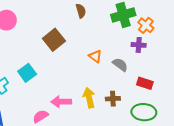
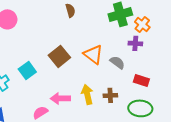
brown semicircle: (81, 11) -> (70, 10), moved
brown square: (54, 40) -> (59, 56), moved
orange triangle: (95, 56) -> (93, 54), size x1.5

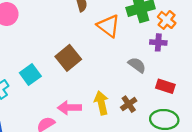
orange triangle: (93, 54) -> (109, 26), moved
brown cross: (110, 95) -> (129, 104), turned -32

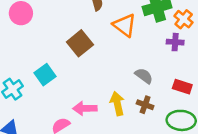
brown square: (68, 58) -> (80, 43), moved
gray semicircle: (137, 65) -> (144, 76), moved
brown cross: (129, 104) -> (145, 105), turned -35

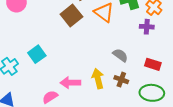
brown square: (80, 43) -> (71, 15), moved

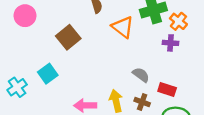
brown square: (71, 15) -> (68, 37), moved
red rectangle: (153, 64) -> (167, 90), moved

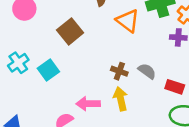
cyan cross: (17, 87) -> (18, 63), moved
brown cross: (142, 102) -> (119, 71), moved

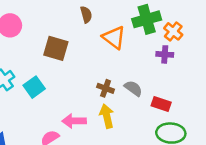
brown square: (70, 31) -> (56, 48), turned -35

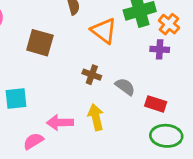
cyan square: (34, 87) -> (16, 99), moved, turned 30
brown cross: (106, 88) -> (92, 75), moved

